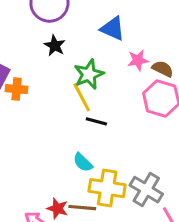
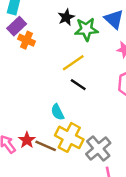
green star: (89, 74) -> (86, 29), moved
yellow line: (82, 97) -> (73, 63), turned 65

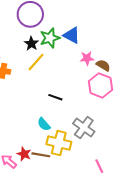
green star: (86, 29) -> (50, 38), moved
yellow line: (73, 63) -> (36, 62), moved
gray cross: (98, 149) -> (84, 128), moved

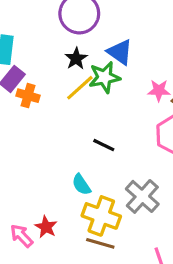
blue triangle: (72, 35) -> (120, 52), moved
green star: (50, 38) -> (104, 77), moved
brown line: (41, 155) -> (100, 243), moved

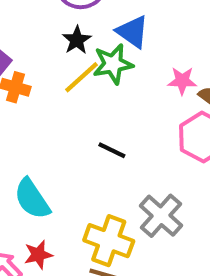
cyan semicircle: (81, 185) -> (32, 199), moved, size x1.5
red star: (46, 227) -> (38, 255), turned 30

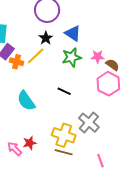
green star: (113, 64) -> (72, 57), moved
yellow line: (82, 77) -> (36, 56), moved
cyan semicircle: (32, 199) -> (26, 101), moved

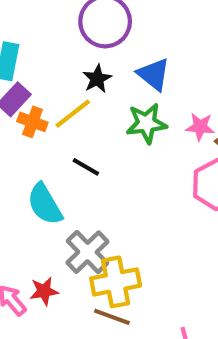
black line: (64, 91) -> (86, 167), moved
gray cross: (89, 123) -> (87, 252), moved
yellow cross: (64, 135) -> (116, 282), turned -35

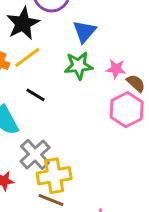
blue triangle: (154, 74) -> (84, 31), turned 30
black star: (97, 79) -> (23, 23), moved, size x1.6

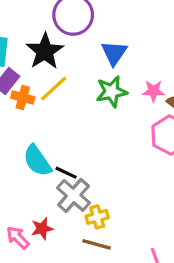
black line: (36, 95) -> (66, 173), moved
yellow cross: (54, 176) -> (97, 217), size x0.6

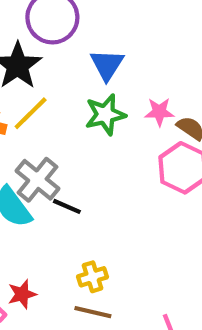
black line: (66, 173) -> (67, 206), moved
gray cross: (74, 195) -> (37, 180), moved

